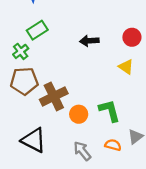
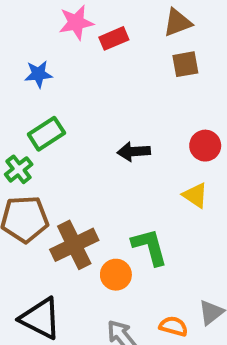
green L-shape: (109, 111) -> (150, 247), moved

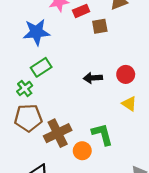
brown square: (185, 64) -> (100, 26), moved
blue star: (38, 74) -> (36, 32), size x1.6
red circle: (205, 146) -> (126, 74), moved

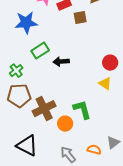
green rectangle: (41, 67) -> (40, 51), moved
red circle: (126, 74) -> (110, 63), moved
black arrow: (93, 78) -> (61, 62), moved

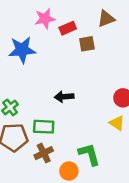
green rectangle: (40, 51) -> (44, 127), moved, turned 36
brown cross: (44, 109) -> (44, 153), size x0.7

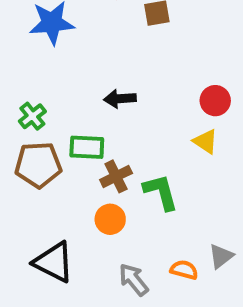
brown cross: (44, 153) -> (116, 176), moved
orange circle: (69, 171) -> (110, 219), moved

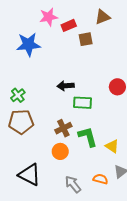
yellow triangle: (205, 141) -> (112, 146), moved
green rectangle: (87, 147) -> (82, 103), moved

